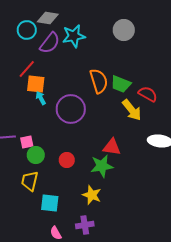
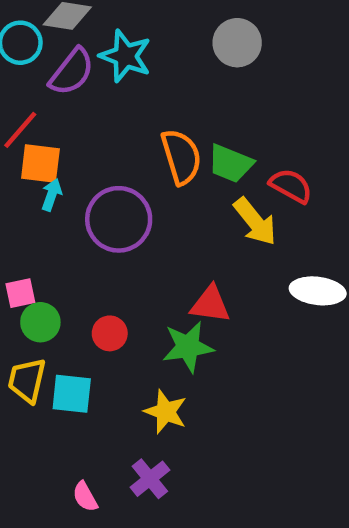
cyan star: (74, 36) -> (125, 56), turned 30
cyan arrow: (41, 98) -> (52, 195), turned 48
cyan square: (50, 203) -> (72, 394), moved
purple cross: (85, 225) -> (150, 479), turned -30

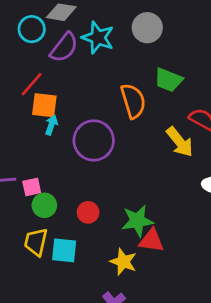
gray circle: (237, 43) -> (147, 28), moved
green trapezoid: (230, 163) -> (168, 80), moved
red triangle: (210, 304) -> (151, 241), moved

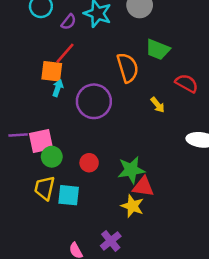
purple semicircle: (64, 47) -> (69, 22), size x0.6
red line: (32, 84) -> (65, 53), moved
yellow arrow: (180, 142) -> (158, 105), moved, size x0.6
pink square: (32, 187) -> (41, 141), size x1.5
yellow star: (123, 262) -> (132, 206), moved

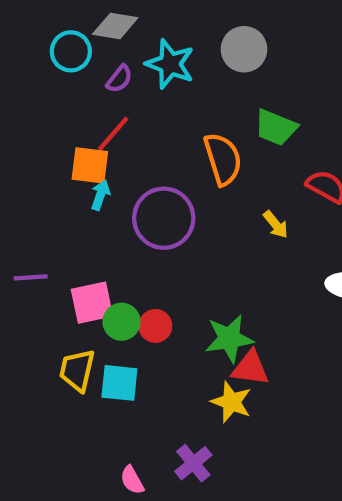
pink square: (41, 141) -> (92, 303), moved
green circle: (52, 157) -> (122, 322), moved

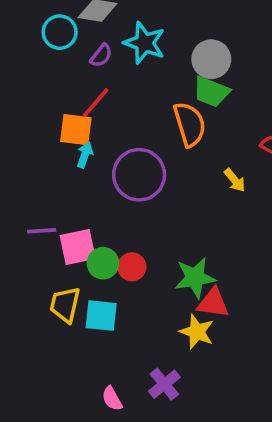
gray circle: (244, 49) -> (211, 59), moved
green trapezoid: (276, 127) -> (211, 92), moved
purple line: (31, 277) -> (42, 231), moved

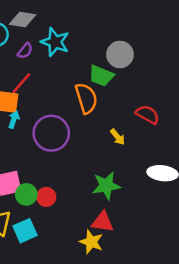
gray circle: (211, 59) -> (120, 54), moved
green star: (195, 278) -> (106, 186), moved
cyan square: (101, 316) -> (25, 231), turned -30

